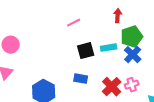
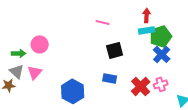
pink line: (74, 23) -> (103, 22), turned 40
cyan rectangle: (109, 48) -> (147, 30), moved

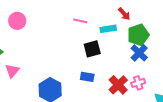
red arrow: (147, 15) -> (124, 14), turned 136
cyan rectangle: (147, 30) -> (108, 29), moved
pink circle: (40, 44) -> (17, 21), moved

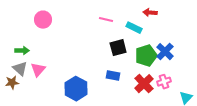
red arrow: (124, 14) -> (150, 13), turned 136
cyan rectangle: (108, 29) -> (134, 28), turned 35
green pentagon: (138, 35) -> (146, 56), moved

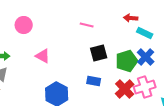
cyan rectangle: (134, 28) -> (145, 33), moved
pink triangle: (38, 70) -> (43, 56), moved, turned -42
pink cross: (164, 82) -> (145, 87), size x1.5

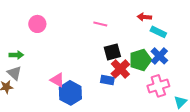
pink triangle: (43, 56) -> (57, 80), moved
red cross: (125, 89) -> (120, 69), moved

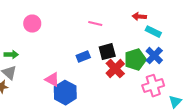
blue rectangle: (107, 80) -> (83, 57), moved, turned -32

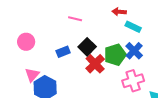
pink circle: (32, 24) -> (26, 42), moved
black square: (107, 52) -> (87, 47), turned -30
pink triangle: (52, 80) -> (32, 75), turned 42

